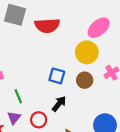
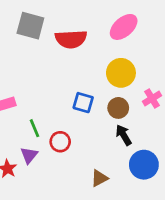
pink ellipse: (99, 28) -> (124, 27), moved
black arrow: (59, 104) -> (124, 135), moved, turned -70
red circle: (39, 120) -> (60, 142), moved

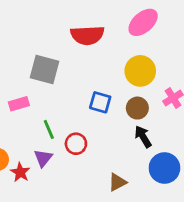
gray square: (30, 26) -> (45, 69), moved

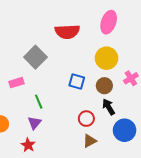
pink ellipse: (143, 22) -> (109, 22), turned -30
gray square: (45, 69) -> (35, 57), turned 30
red circle: (76, 144) -> (86, 119), moved
red star: (20, 172) -> (28, 145), moved

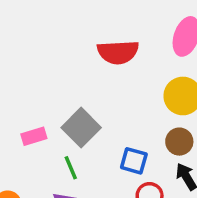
gray square: (35, 57) -> (81, 128), moved
blue square: (77, 81) -> (134, 161), moved

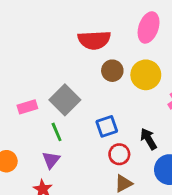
brown circle: (179, 142) -> (112, 71), moved
blue square: (134, 161) -> (107, 126), turned -35

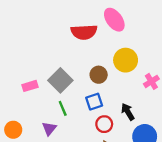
pink ellipse: (149, 27) -> (114, 20), moved, turned -55
brown circle: (112, 71) -> (99, 75), moved
green line: (57, 132) -> (63, 108), moved

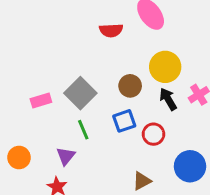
red semicircle: (84, 32) -> (111, 30), size x0.7
black arrow: (128, 112) -> (168, 99), moved
red circle: (104, 124) -> (153, 134), moved

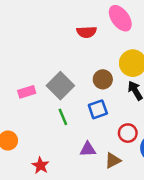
red circle: (153, 134) -> (128, 133), moved
purple triangle: (66, 156) -> (88, 149), moved, turned 49

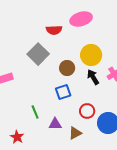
pink ellipse: (120, 18) -> (81, 19), turned -70
gray square: (60, 86) -> (38, 54), moved
green line: (63, 117) -> (35, 112), moved

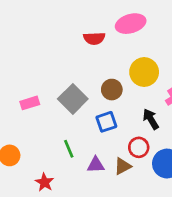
gray square: (38, 54) -> (73, 99), moved
black arrow: (93, 77) -> (151, 119), moved
brown triangle: (75, 133) -> (123, 166), moved

